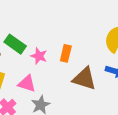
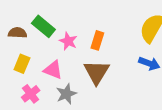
brown triangle: (84, 79) -> (97, 72), moved, turned 40

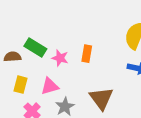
pink triangle: (53, 70) -> (50, 86), turned -30
brown triangle: (97, 72) -> (101, 98), moved

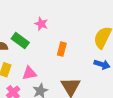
pink star: (60, 58) -> (41, 24), moved

